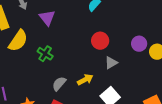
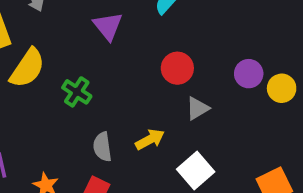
purple triangle: (47, 18) -> (108, 26), moved
gray semicircle: (59, 84) -> (102, 147), turned -49

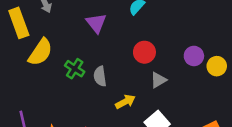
gray semicircle: (102, 147) -> (100, 76), moved

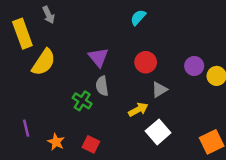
purple triangle: (96, 23) -> (98, 57), moved
green cross: (75, 69) -> (82, 101), moved
yellow arrow: (125, 102) -> (138, 110), moved

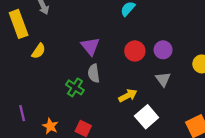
yellow semicircle: (44, 62) -> (39, 51), size x0.6
purple circle: (194, 66) -> (163, 50), moved
gray triangle: (159, 90) -> (163, 79), moved, turned -35

